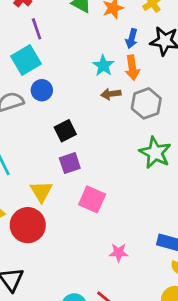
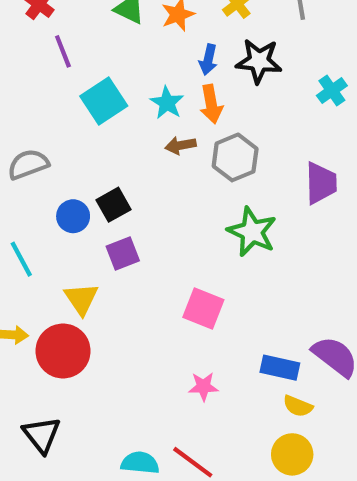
cyan square: (26, 60) -> (104, 101), moved
blue circle: (42, 90) -> (73, 216), moved
pink square: (92, 199) -> (203, 308), moved

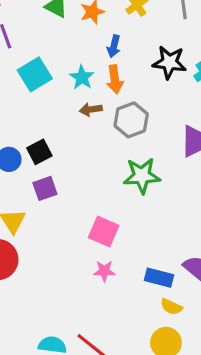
black star: (259, 61) -> (169, 62), moved
green star: (252, 232) -> (142, 176), turned -30
pink star: (203, 387) -> (104, 271), moved

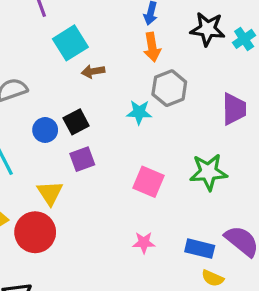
cyan star: (82, 77) -> (139, 112), moved, turned -30
brown arrow: (91, 109) -> (93, 71), moved
green star: (142, 176) -> (208, 172), moved
pink square: (104, 232) -> (148, 182), moved

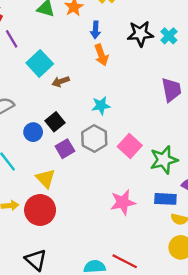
gray hexagon: (169, 88) -> (94, 138), moved
green star: (208, 172) -> (164, 160), moved
pink square: (148, 182) -> (130, 146), moved, turned 30
pink star: (144, 243) -> (123, 202), size x1.5

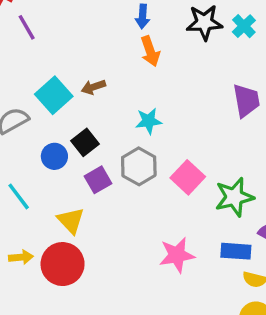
cyan square: (40, 63) -> (54, 95), moved

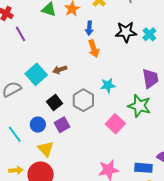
cyan star: (149, 121) -> (108, 85), moved
blue circle: (54, 156) -> (38, 125), moved
gray hexagon: (139, 166) -> (83, 100), moved
green star: (234, 197) -> (139, 106), moved, turned 30

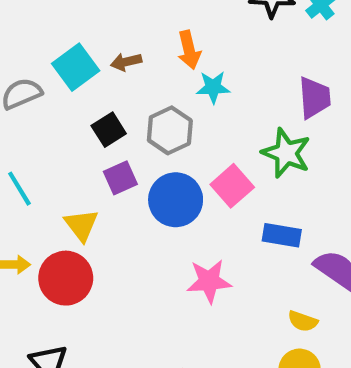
orange arrow: (94, 49) -> (189, 50), moved
cyan star: (108, 85) -> (213, 87), moved
blue circle: (38, 125) -> (176, 200), moved, size x1.6
blue rectangle: (143, 168) -> (282, 235), moved

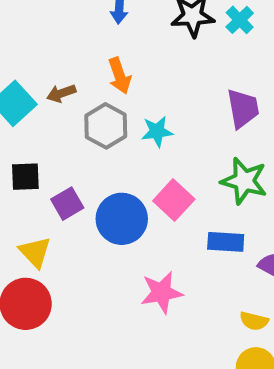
cyan star: (213, 87) -> (157, 131), moved
black square: (109, 130) -> (25, 177), moved, turned 36
gray hexagon: (170, 130) -> (106, 126), moved
green star: (286, 153) -> (244, 181), moved

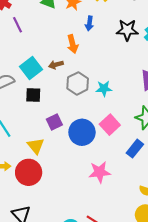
orange arrow: (120, 76) -> (73, 44), moved
black square: (25, 177) -> (33, 95), moved
blue rectangle: (226, 242) -> (135, 149), turned -60

